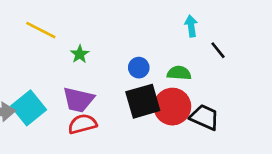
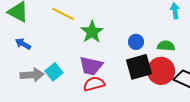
green star: (80, 54) -> (92, 32), size x1.6
cyan square: (29, 108) -> (54, 72), size x0.7

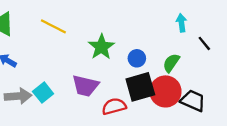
green star: (92, 32) -> (101, 47), moved
green semicircle: (166, 46) -> (171, 63), turned -60
red semicircle: (94, 84) -> (114, 106), moved

